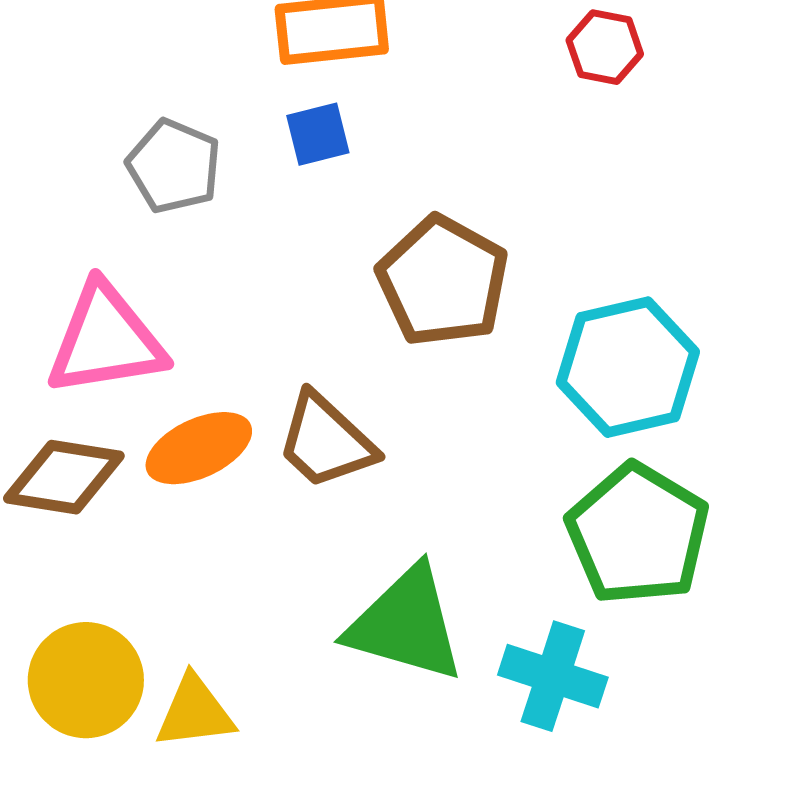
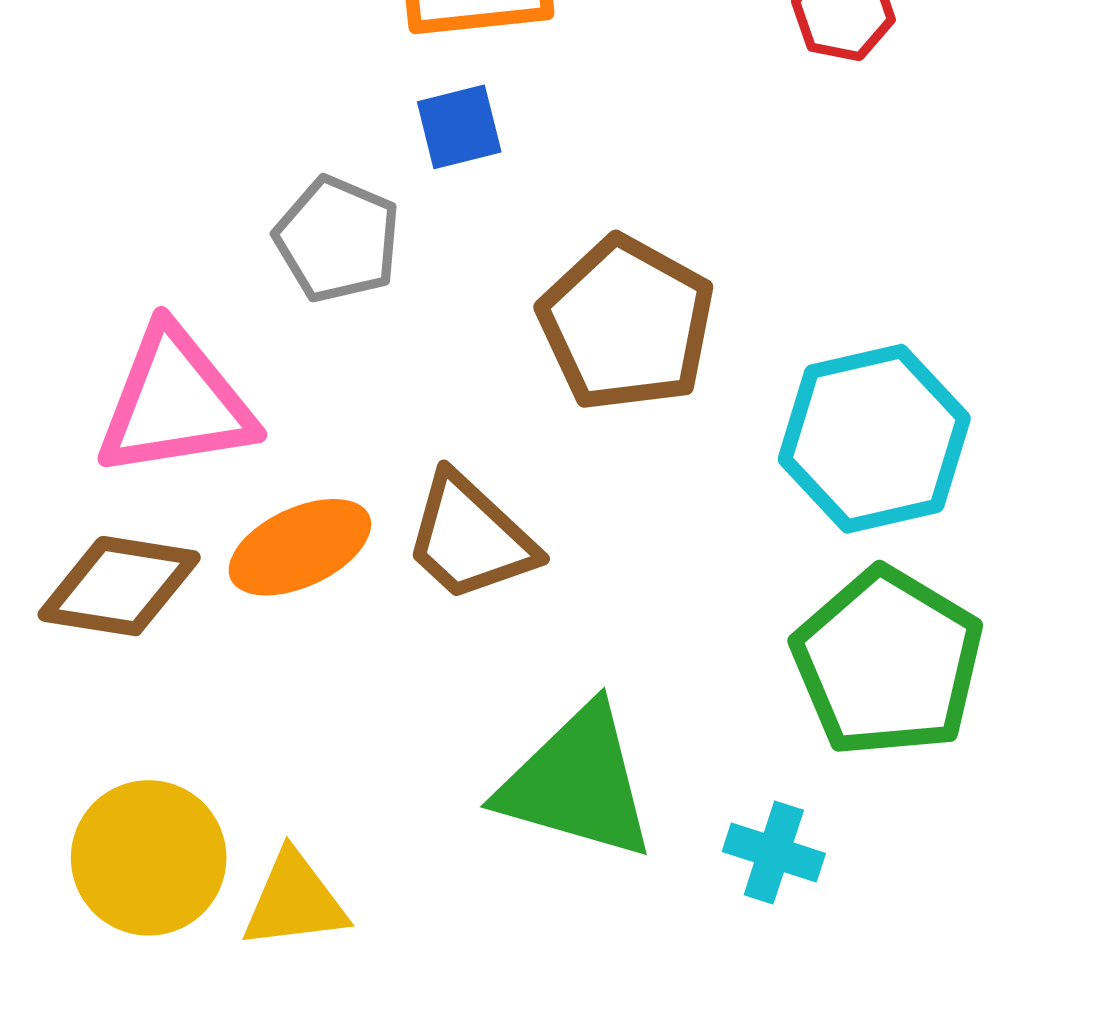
gray pentagon: (174, 166) -> (337, 239), moved
cyan cross: (553, 676) -> (774, 852), size x0.7

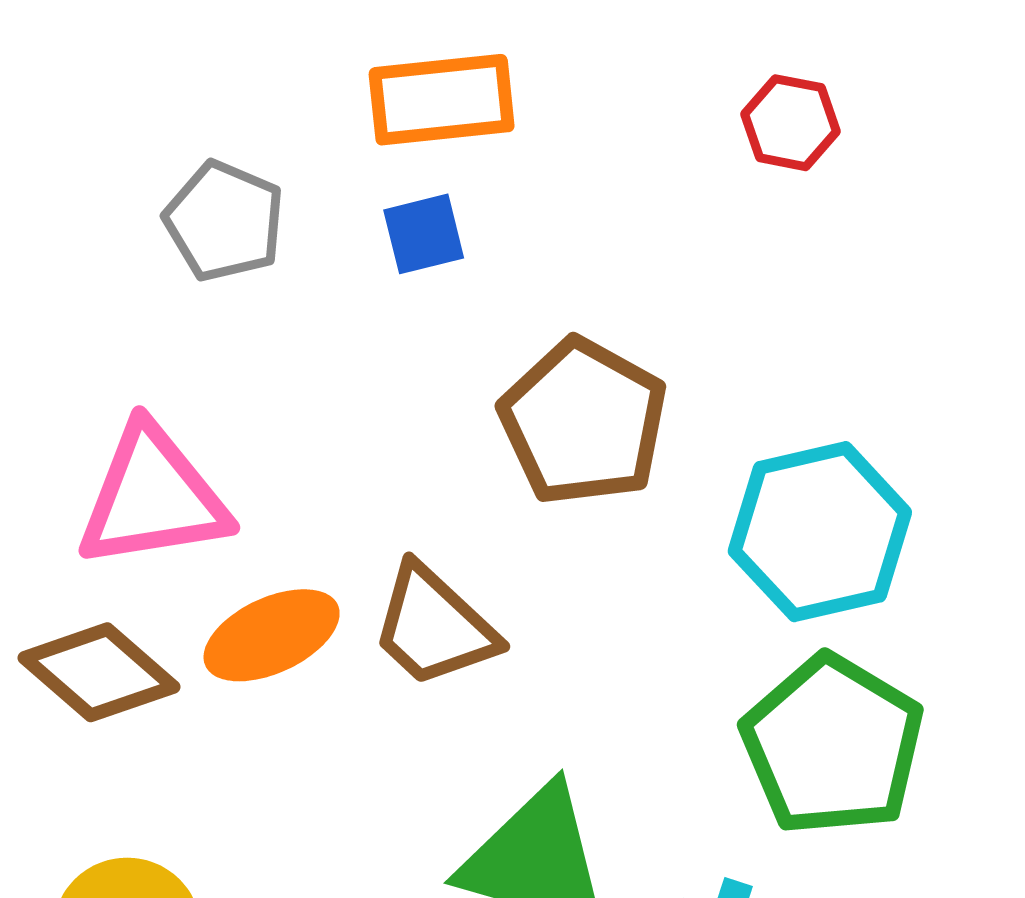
gray pentagon: (337, 239) -> (224, 221), moved
brown diamond: (119, 586) -> (99, 672), turned 32

